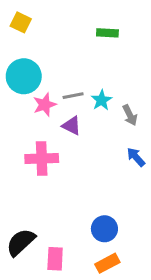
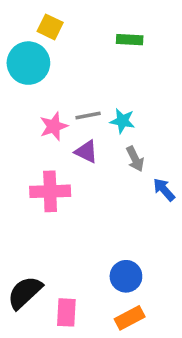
yellow square: (21, 22) -> (50, 27), moved
cyan circle: (24, 76) -> (28, 63), moved
cyan star: (101, 100) -> (122, 121), turned -30
gray arrow: (130, 115) -> (135, 159), moved

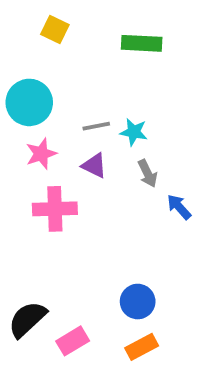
green rectangle: (130, 40) -> (142, 43), size x1.4
cyan circle: (28, 63) -> (29, 102), moved
pink star: (54, 126) -> (41, 154), moved
pink rectangle: (66, 312) -> (73, 341), turned 56

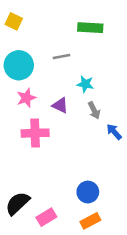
yellow square: (55, 30) -> (14, 21), moved
gray line: (96, 126) -> (61, 56), moved

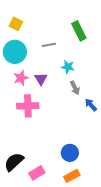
yellow square: (14, 21) -> (16, 24), moved
green rectangle: (90, 28) -> (79, 31), moved, turned 60
purple triangle: (60, 105) -> (41, 79), moved, turned 32

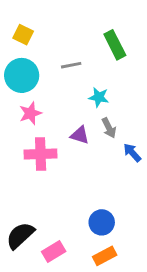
purple triangle: (41, 79) -> (80, 135), moved, turned -40

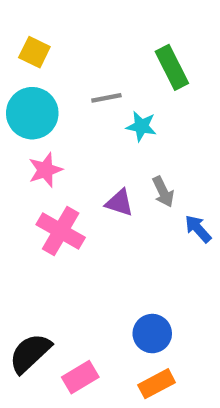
cyan star: (99, 97) -> (141, 126), moved
pink cross: (41, 154) -> (61, 231), turned 32

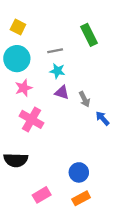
cyan star: (141, 126) -> (57, 71), moved
purple triangle: (120, 203) -> (62, 92), moved
black semicircle: (30, 353) -> (16, 160), moved, turned -135

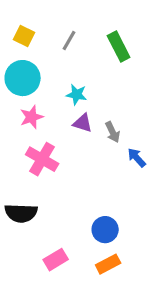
gray line: (55, 51) -> (69, 41), moved, turned -49

